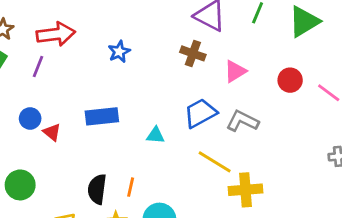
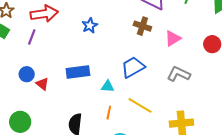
blue trapezoid: (200, 113) -> (133, 67), moved
cyan triangle: (156, 135) -> (108, 86), moved
yellow line: (215, 162) -> (140, 105), moved
orange line: (131, 187) -> (109, 113), moved

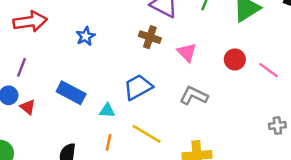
purple line: (32, 37) -> (21, 67), moved
pink triangle: (173, 38) -> (187, 52), turned -42
blue rectangle: (78, 72) -> (71, 93), turned 35

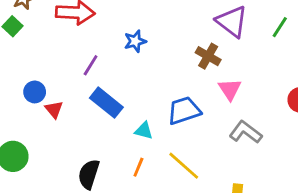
pink triangle: (187, 52) -> (230, 89), moved
purple line: (21, 67) -> (91, 65), moved

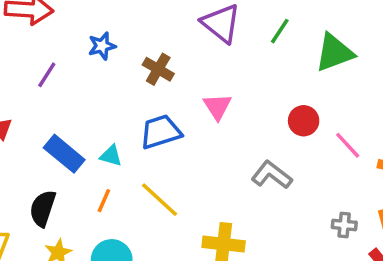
brown cross: (208, 56) -> (158, 69), moved
blue rectangle: (106, 103) -> (64, 154), moved
gray L-shape: (246, 132) -> (272, 175), moved

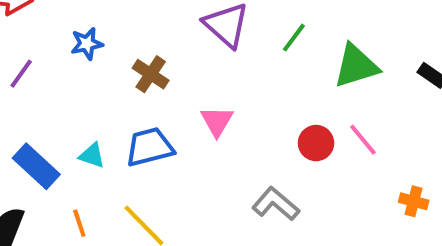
pink line: (348, 145) -> (363, 140), moved
cyan triangle: (111, 156) -> (92, 156), moved
orange line: (104, 201) -> (79, 223), turned -45

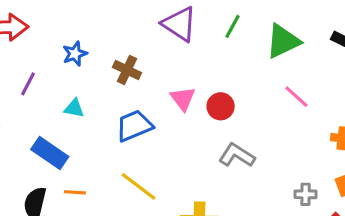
red circle: (316, 143) -> (221, 106), moved
cyan triangle: (92, 156) -> (74, 108), moved
orange line: (79, 223) -> (75, 192), moved, turned -60

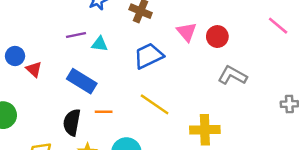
purple line: (28, 84) -> (76, 35), moved, turned 54

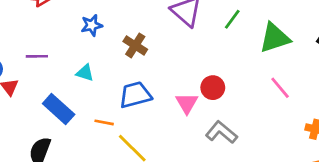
pink triangle: (187, 32) -> (187, 103), moved
purple line: (76, 35) -> (37, 56), moved
orange line: (104, 112) -> (104, 122), moved

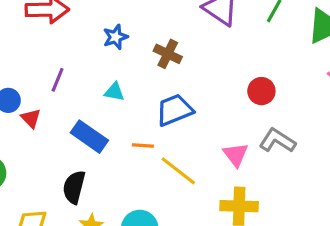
purple line: (37, 56) -> (58, 80), turned -60
pink triangle: (187, 103) -> (236, 155), moved

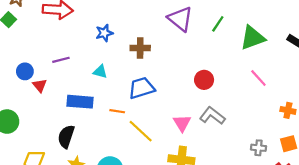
brown cross: (168, 54) -> (140, 48), turned -30
purple line: (58, 80) -> (61, 60), turned 49
blue rectangle: (89, 137) -> (80, 102), turned -35

